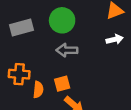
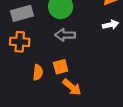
orange cross: (19, 74) -> (20, 42), moved

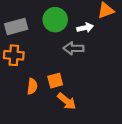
white arrow: (111, 25) -> (85, 28), moved
gray arrow: (65, 35) -> (74, 48), moved

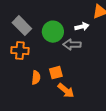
green circle: (55, 20) -> (53, 32), moved
gray rectangle: (16, 27) -> (22, 26), turned 60

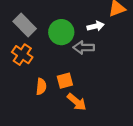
orange cross: (20, 51) -> (22, 55), turned 30

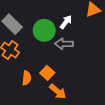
white arrow: (96, 26) -> (66, 22), moved, turned -40
orange square: (65, 81) -> (47, 73), turned -32

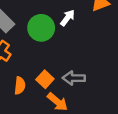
gray arrow: (64, 44) -> (74, 78), moved

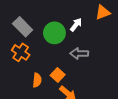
gray arrow: (74, 78) -> (79, 53), moved

